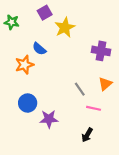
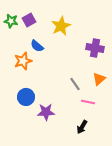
purple square: (45, 13) -> (29, 20), moved

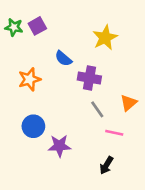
yellow star: (61, 26) -> (105, 38), moved
blue semicircle: (37, 46) -> (63, 59), moved
purple cross: (95, 48) -> (89, 78), moved

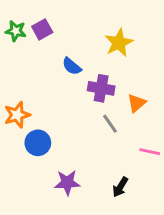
orange star: (30, 79) -> (17, 115), moved
orange triangle: (129, 103) -> (136, 103), moved
pink line: (114, 133) -> (150, 152), moved
purple star: (59, 146) -> (67, 183), moved

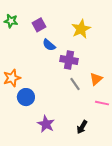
purple square: (42, 29) -> (39, 25), moved
orange triangle: (136, 103) -> (96, 79), moved
purple star: (67, 183) -> (46, 124), turned 30

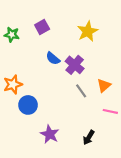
green star: (11, 21) -> (12, 35), moved
blue semicircle: (49, 45) -> (53, 58), moved
purple cross: (69, 60) -> (75, 65), turned 30

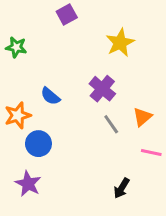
purple square: (42, 27) -> (67, 14), moved
blue semicircle: (53, 58) -> (50, 96), moved
purple star: (50, 134) -> (28, 184), moved

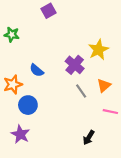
yellow star: (120, 43) -> (98, 50), moved

